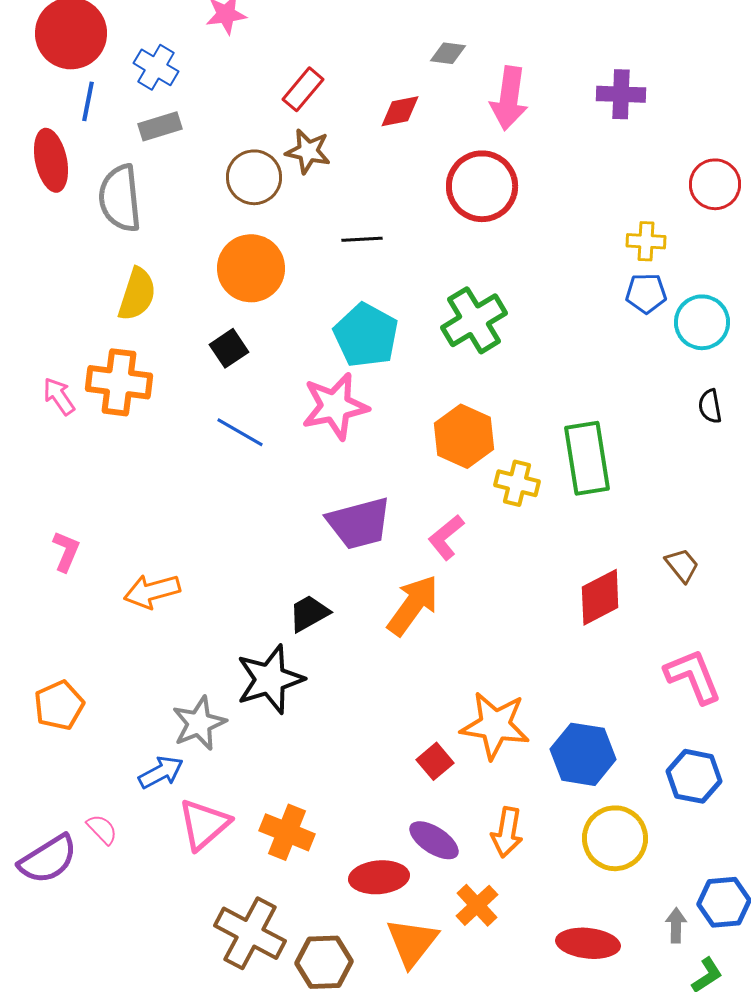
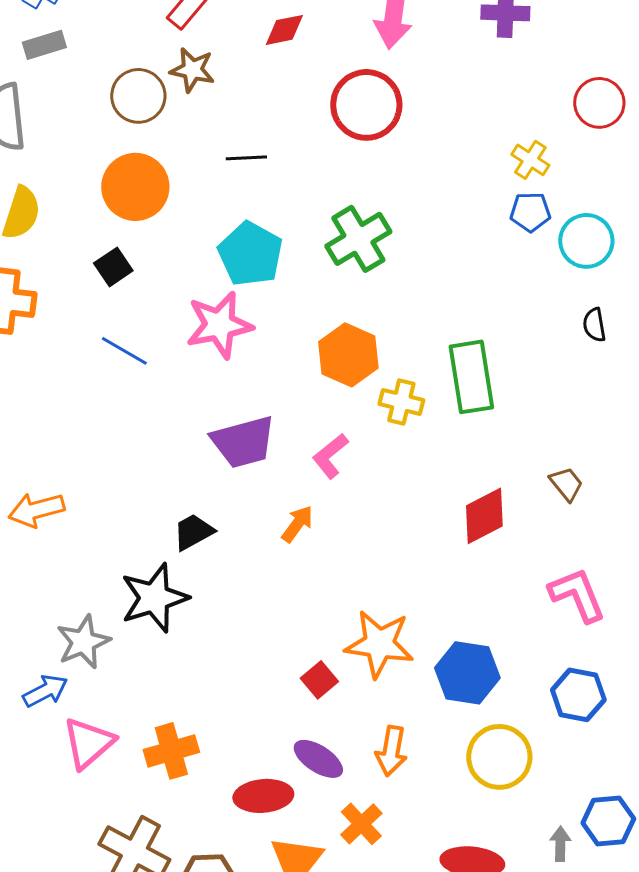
yellow cross: (646, 241) -> (530, 160), turned 30
orange arrow: (413, 605) -> (297, 524), size x0.6
orange cross: (287, 832) -> (171, 751), turned -38

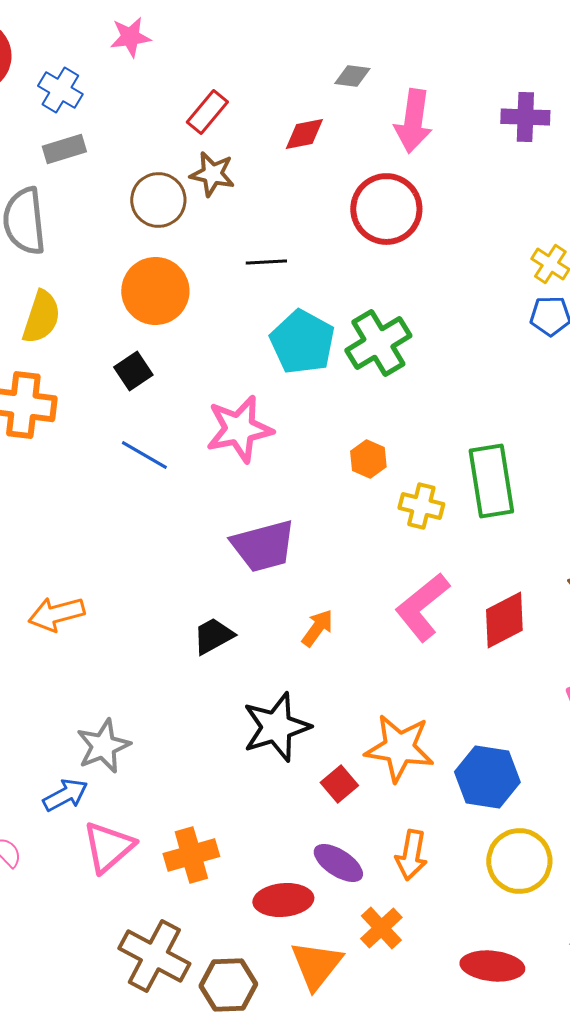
cyan pentagon: (250, 254) -> (302, 342), moved
orange hexagon: (348, 355) -> (368, 459), size x0.6
pink L-shape: (330, 456) -> (422, 607), moved, size x1.5
black star: (154, 598) -> (276, 727), moved

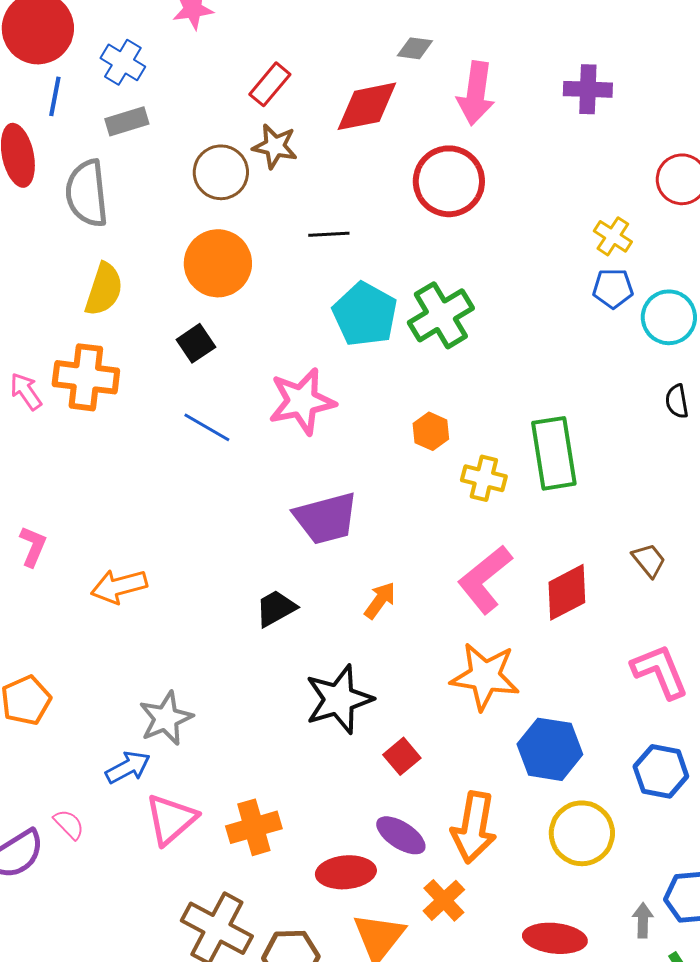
red diamond: (304, 134) -> (367, 106), size x1.6
orange star: (399, 748) -> (485, 676), moved
orange arrow: (411, 855) -> (474, 827), size x1.4

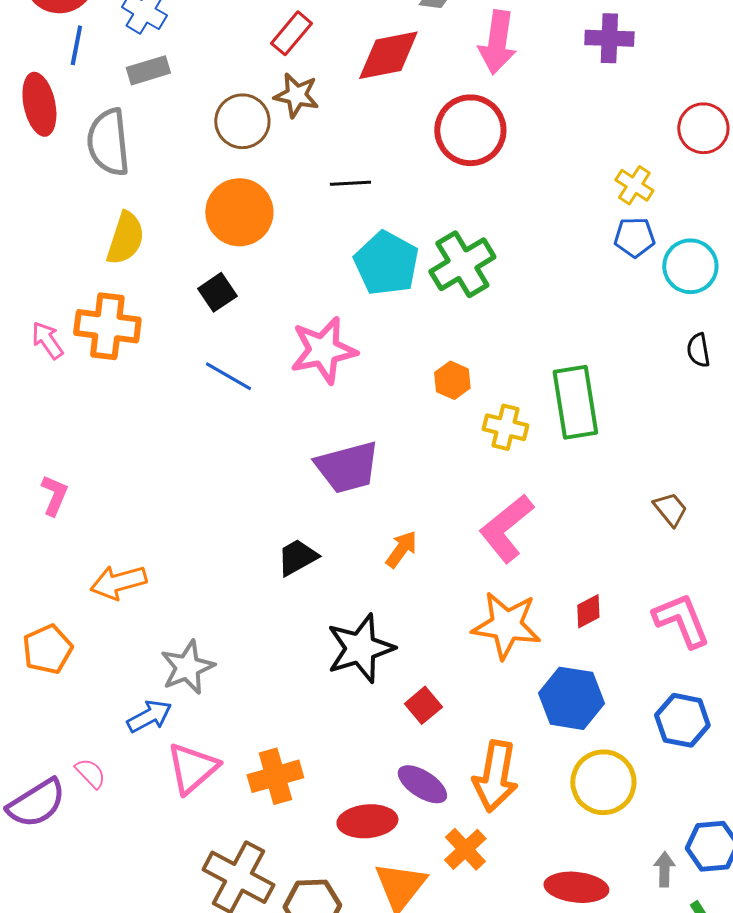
orange arrow: (119, 586) -> (118, 582), moved
red diamond: (567, 592) -> (588, 611), moved, size x0.6

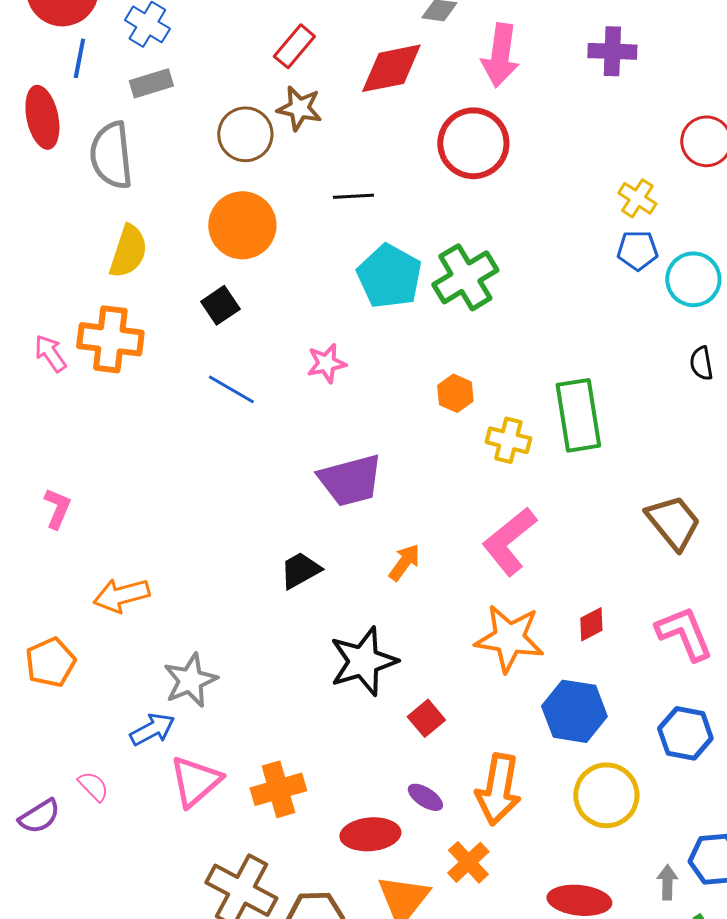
pink star: (323, 350) -> (326, 363), size x0.6
brown trapezoid: (670, 509) -> (673, 522), size x1.6
purple ellipse: (422, 784) -> (425, 797), size x0.7
purple semicircle: (36, 803) -> (39, 816), size x0.7

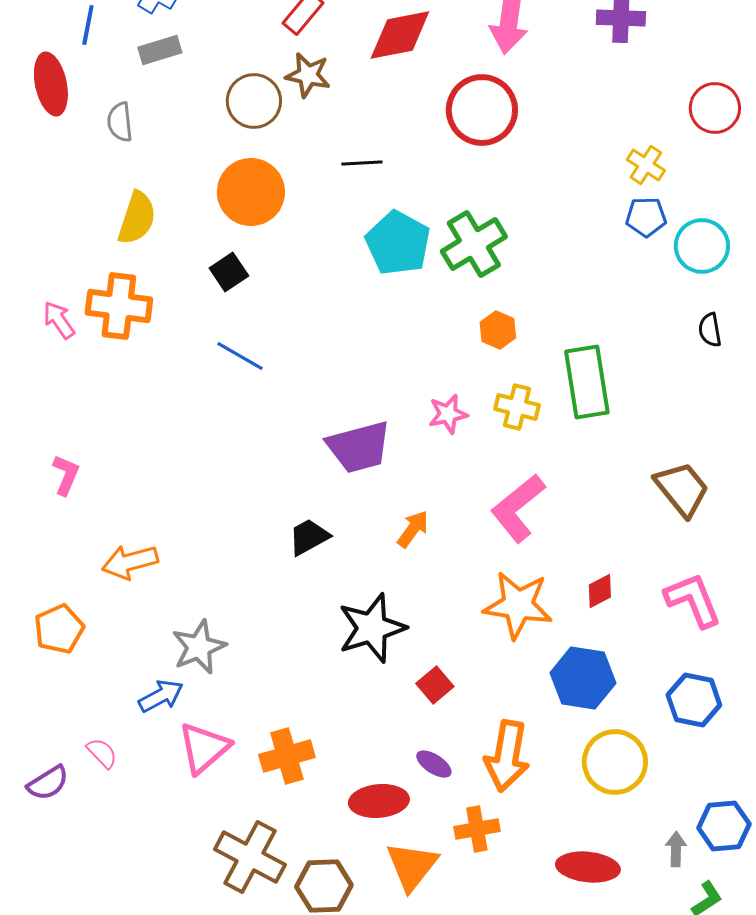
gray semicircle: (111, 155) -> (120, 122), size x0.6
pink star: (326, 363) -> (448, 414), moved
orange hexagon: (455, 393) -> (498, 330), moved
orange cross: (468, 862) -> (477, 829), turned 33

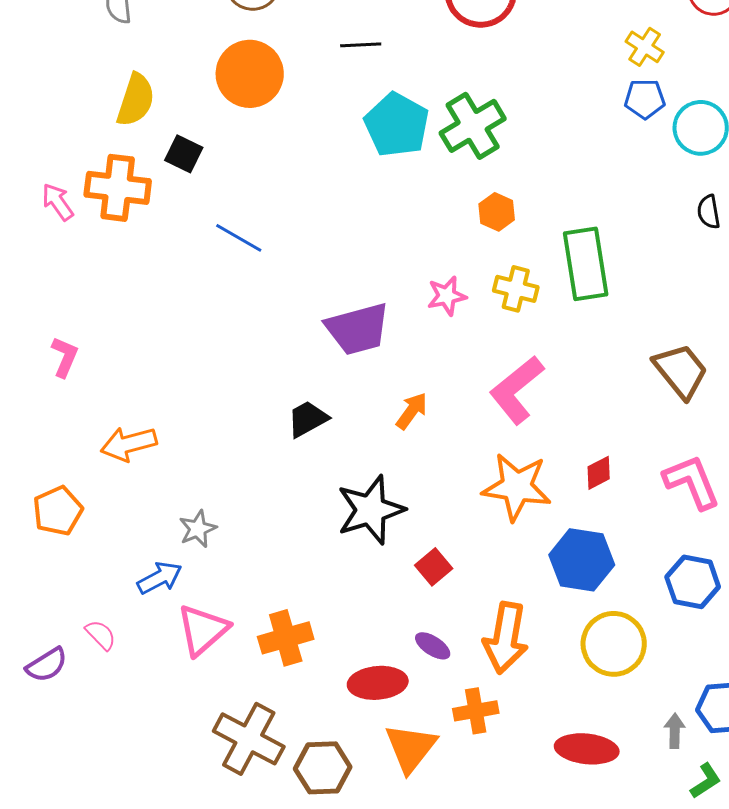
black square: (229, 272) -> (184, 154), moved, turned -30
gray star: (199, 647) -> (198, 529), size x0.7

